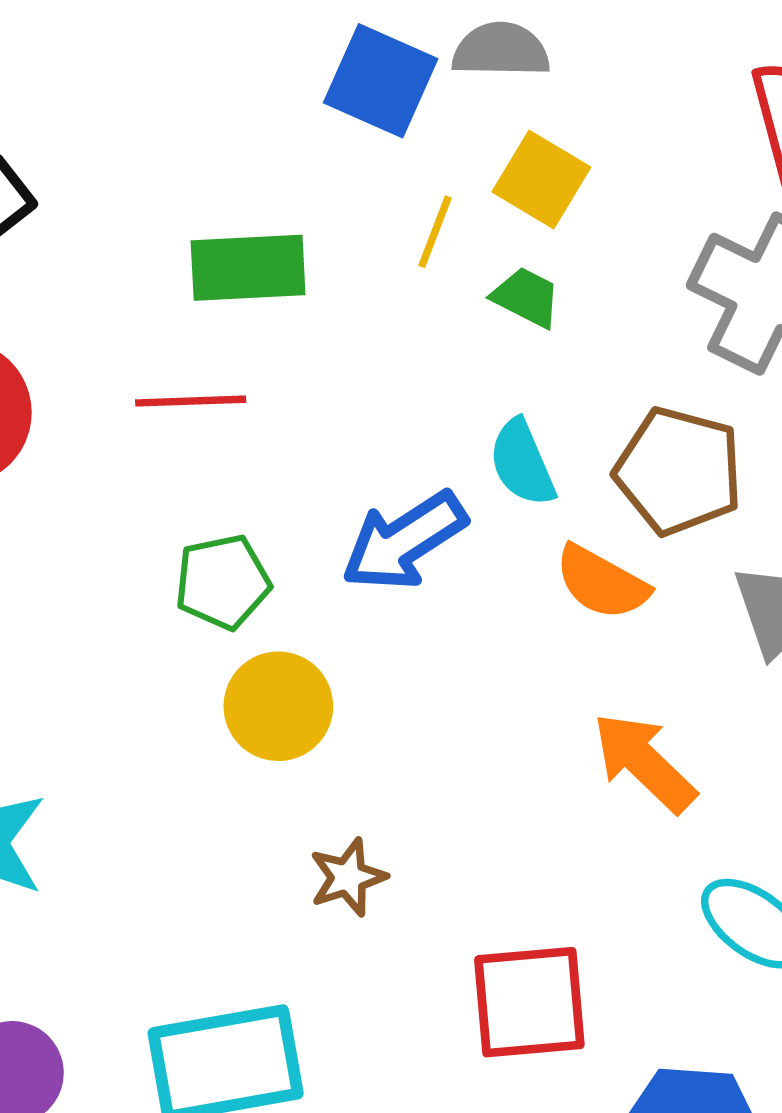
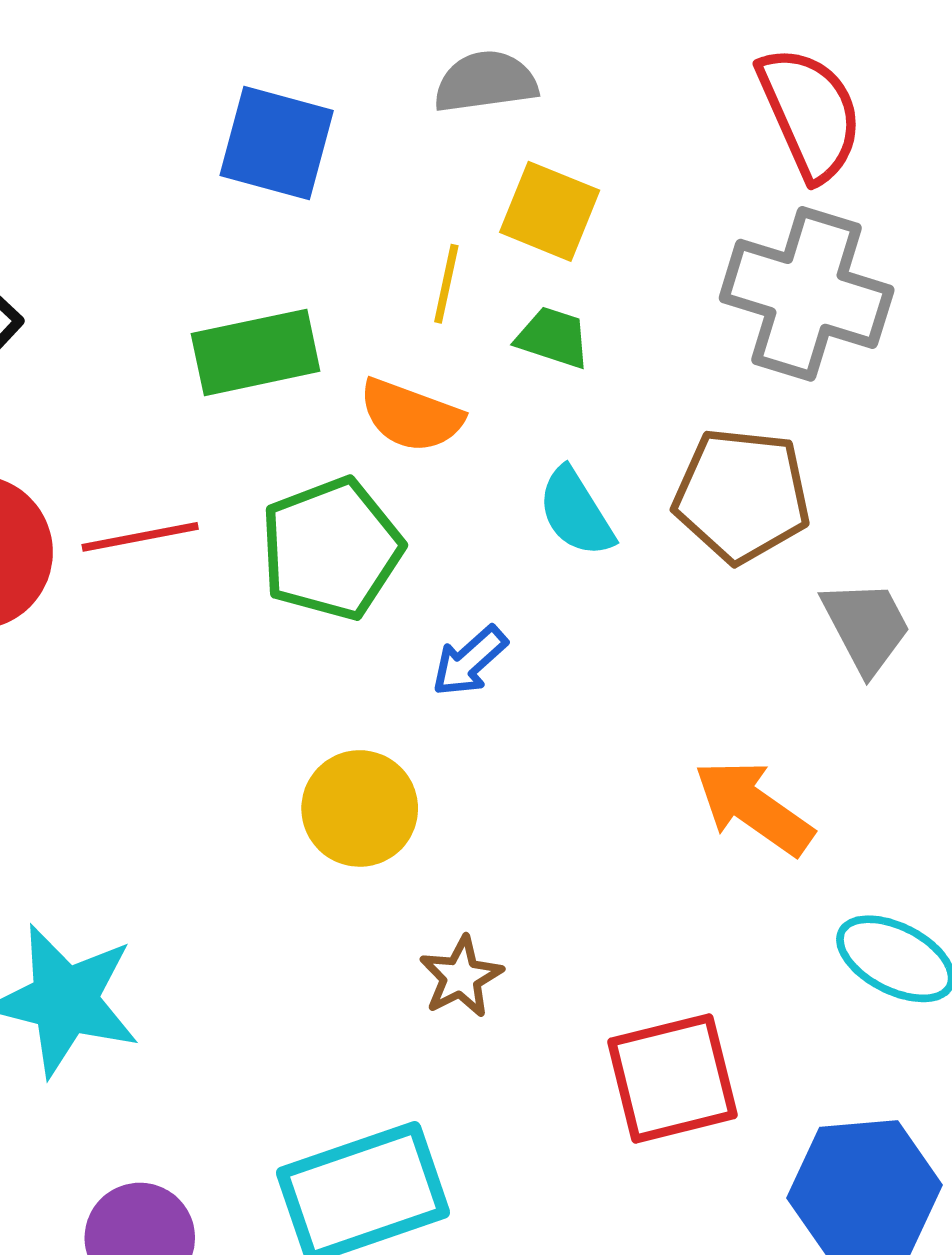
blue square: (381, 81) -> (277, 143), moved
red line: (191, 401) -> (140, 537), moved
blue arrow: (404, 541) -> (469, 661), moved, size x0.6
green pentagon: (223, 582) -> (331, 549), moved, size x1.4
orange semicircle: (602, 582) -> (411, 416), moved

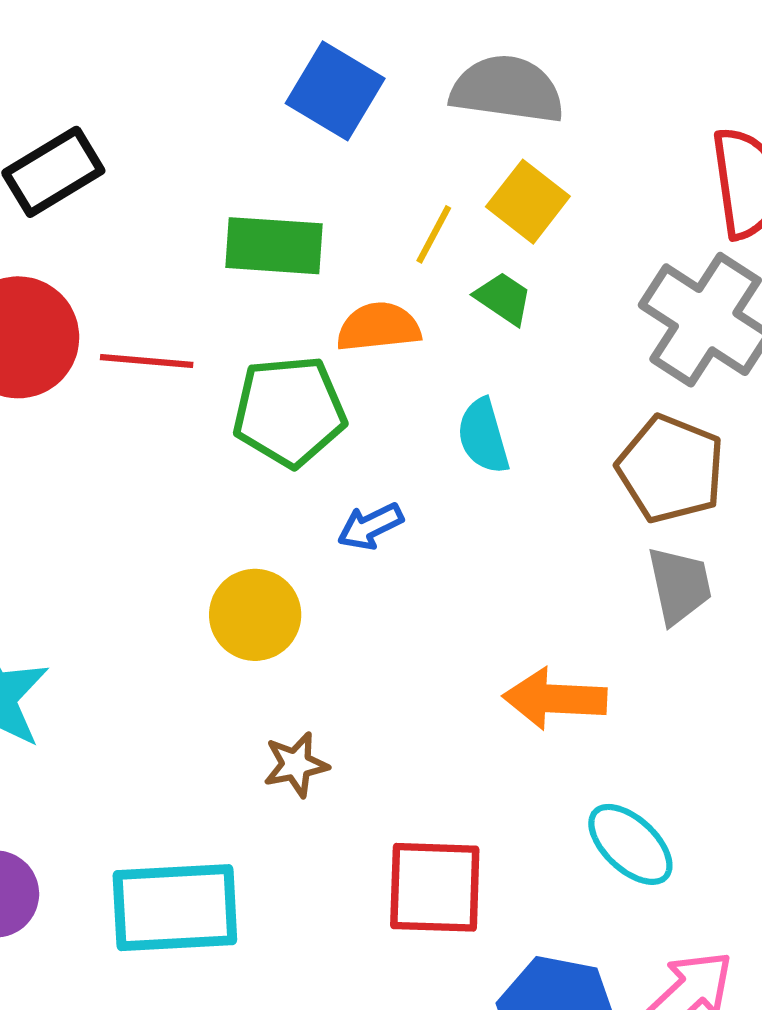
gray semicircle: (486, 82) -> (507, 89), size x1.4
orange semicircle: (411, 416) -> (379, 327), turned 138
brown pentagon: (742, 495) -> (671, 469), moved
orange arrow: (754, 807) -> (555, 699), turned -48

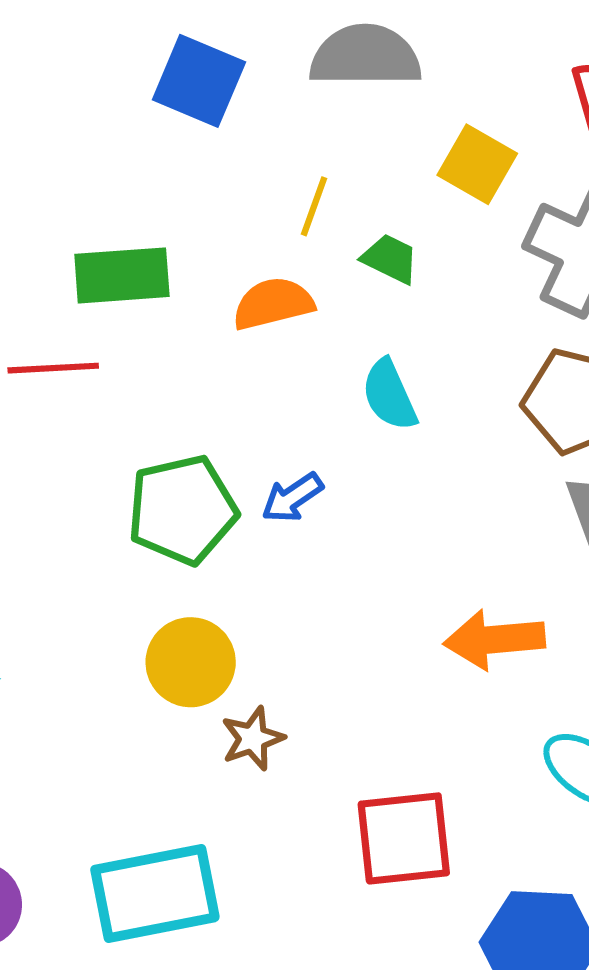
yellow square: (528, 202) -> (477, 164), moved
green rectangle: (274, 246) -> (122, 275), moved
green pentagon: (289, 411) -> (182, 510), moved
yellow circle: (255, 615) -> (191, 662), moved

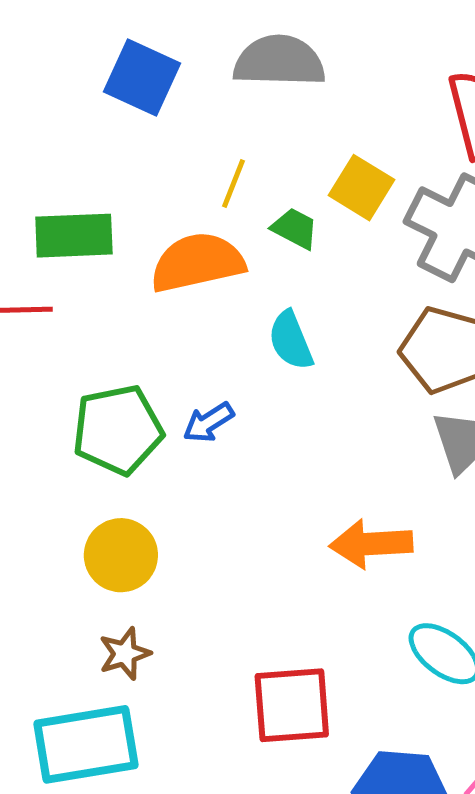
yellow square: (477, 164) -> (361, 188), moved
orange semicircle: (273, 304) -> (197, 262), size x1.4
brown star: (253, 739) -> (125, 654), moved

